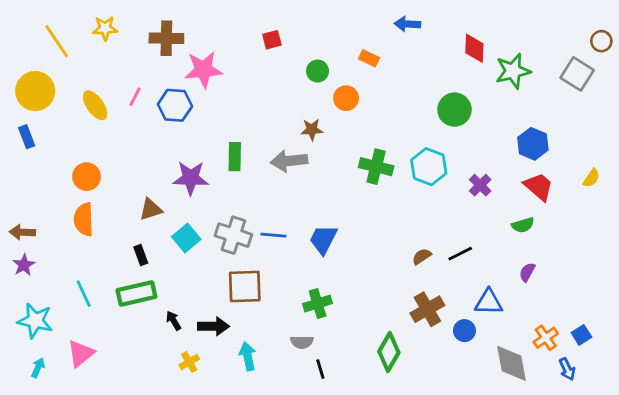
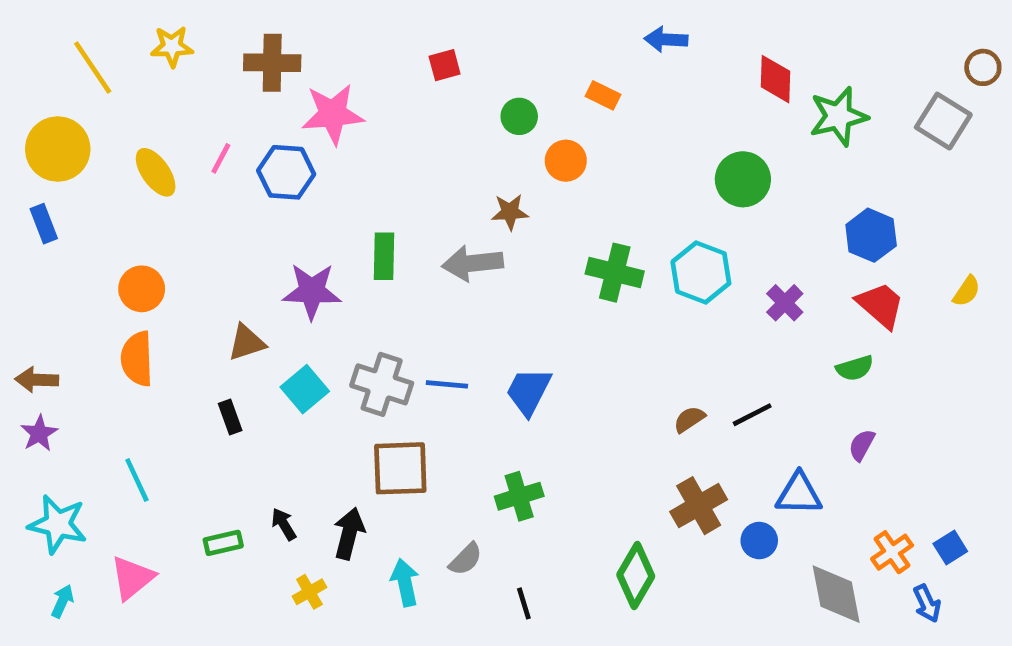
green rectangle: (136, 294) -> (223, 543), moved, size x0.6
black arrow: (213, 326) -> (349, 534), turned -76
gray semicircle: (302, 342) -> (466, 559), moved, turned -45

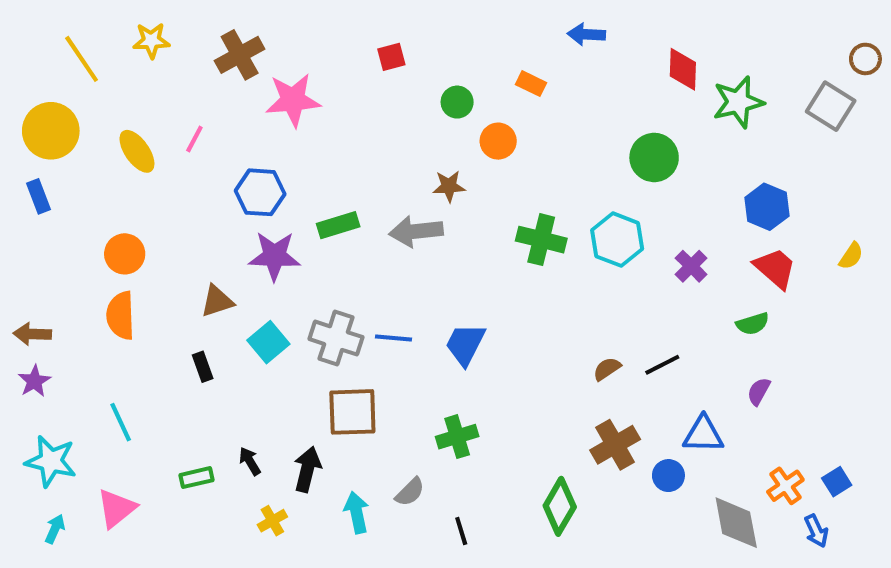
brown cross: (272, 63) -> (240, 55), turned -30
blue hexagon: (286, 172) -> (260, 192), moved
green rectangle: (384, 256) -> (338, 225), turned 72

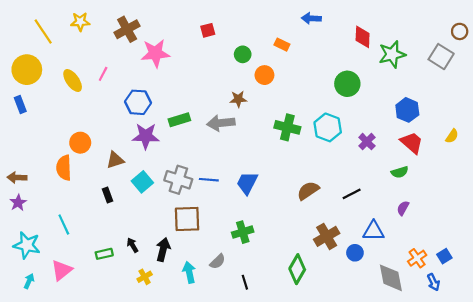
orange circle: (125, 254) -> (80, 143), moved
brown semicircle: (607, 369) -> (308, 191), moved, size x1.5

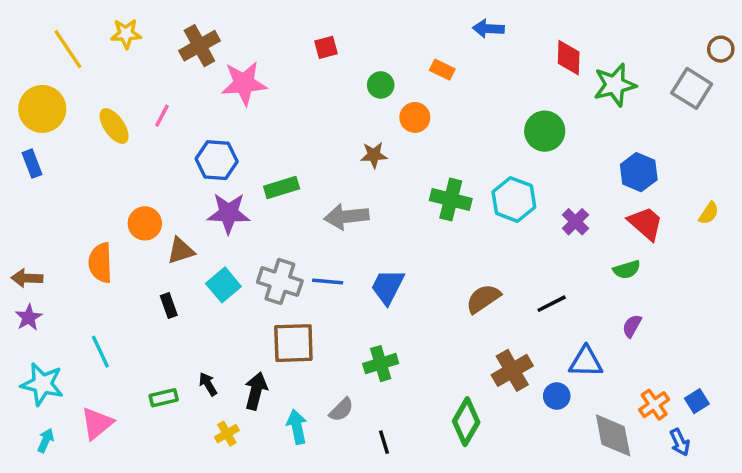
gray arrow: (221, 123) -> (346, 217), moved
orange circle: (80, 143) -> (145, 223), moved

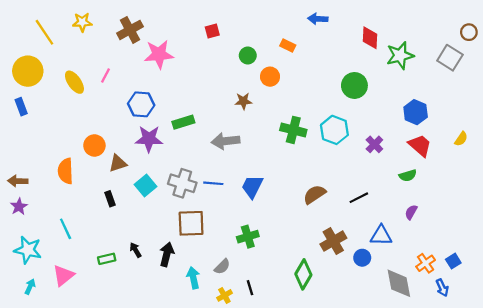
yellow cross: (227, 434) -> (224, 295), moved

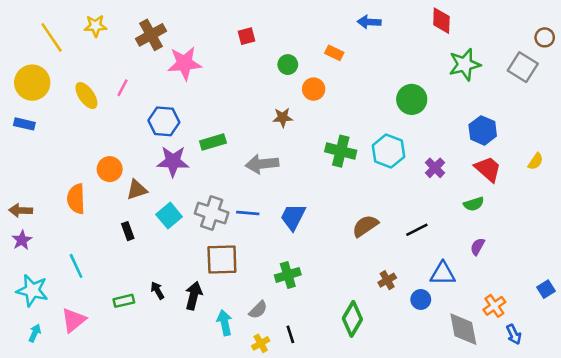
red diamond: (370, 38) -> (441, 21), moved
blue rectangle: (21, 107) -> (24, 124), turned -56
brown cross: (333, 241) -> (387, 280), size x0.6
blue square: (453, 261) -> (546, 289), moved

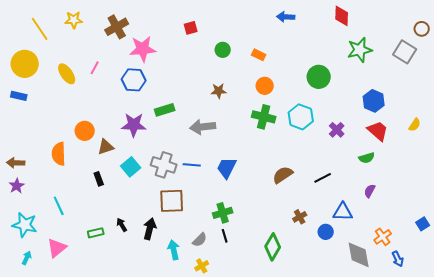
orange rectangle: (334, 53) -> (259, 55), moved
orange circle: (314, 89) -> (265, 86), moved
blue hexagon: (164, 121) -> (134, 80), moved
black line: (290, 334) -> (225, 236), moved

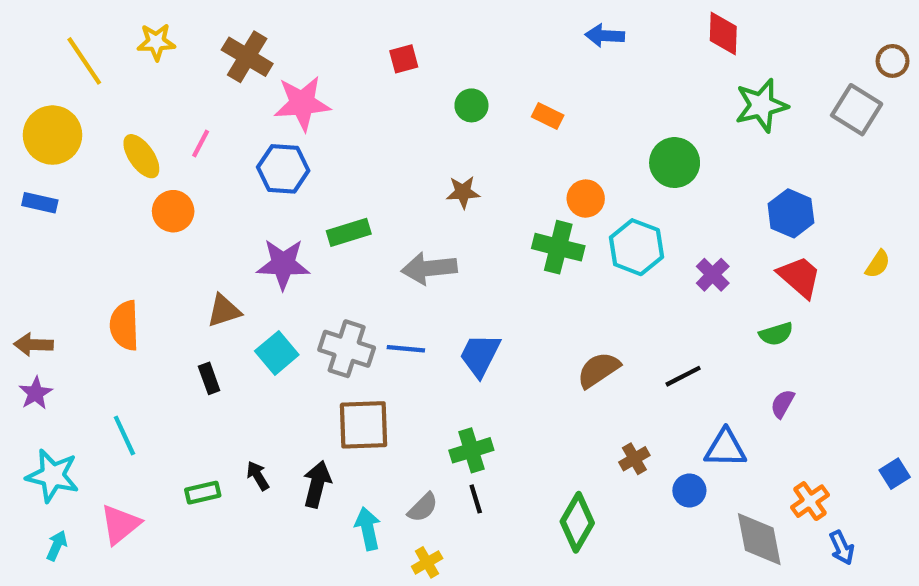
brown cross: (117, 27) -> (247, 57), turned -30
orange circle: (265, 86) -> (586, 199), moved
orange circle: (85, 131) -> (173, 211), moved

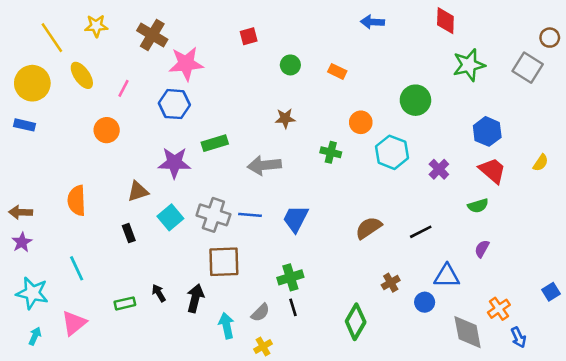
yellow ellipse: (141, 156) -> (82, 75), moved
green cross: (558, 247) -> (331, 152), moved, size x0.7

